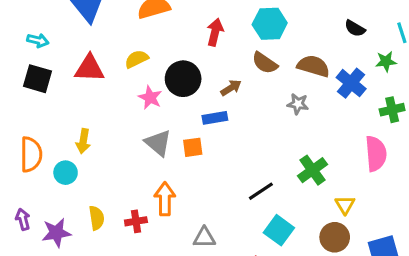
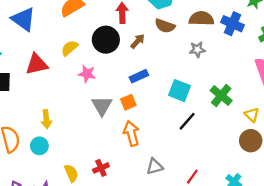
black circle: (183, 79) -> (106, 40), moved
brown arrow: (231, 88) -> (138, 41), moved
gray triangle: (158, 143) -> (102, 106), turned 35
orange arrow: (165, 199) -> (131, 133), moved
cyan square: (279, 230) -> (179, 91), moved

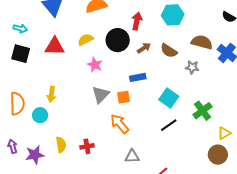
brown semicircle: (165, 26) -> (169, 51), moved
yellow triangle: (252, 115) -> (224, 133), turned 32
orange arrow: (131, 133) -> (120, 124), turned -40

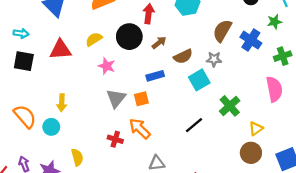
brown semicircle: (202, 42) -> (222, 31), turned -70
brown semicircle: (169, 51) -> (183, 56), moved, turned -54
cyan square: (169, 98) -> (199, 80), moved, turned 30
orange semicircle: (17, 104) -> (25, 116), turned -35
red cross: (87, 146) -> (115, 139), moved, turned 32

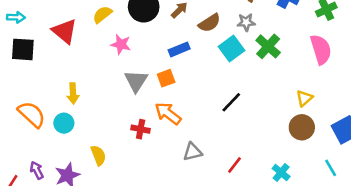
red triangle: (60, 50) -> (65, 31), turned 50
green cross: (230, 106) -> (268, 46), moved

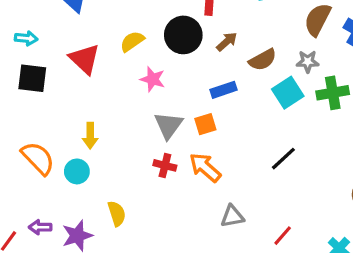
green cross: (268, 46) -> (333, 93), turned 35
red cross: (141, 129) -> (165, 165), moved
purple arrow: (37, 170) -> (40, 227), turned -66

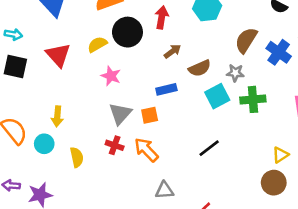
black circle: (183, 35) -> (127, 32), moved
yellow semicircle: (117, 214) -> (77, 157), moved

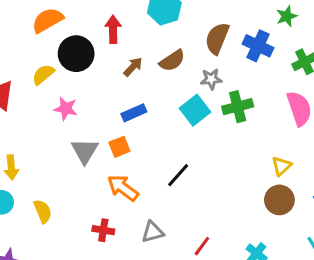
brown semicircle: (200, 68) -> (172, 61), moved
red cross: (115, 145) -> (103, 230), moved
black line: (209, 148) -> (178, 175), moved

